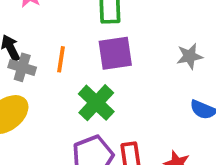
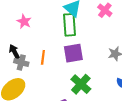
green cross: (96, 103) -> (81, 84), moved

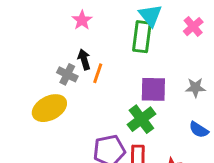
black arrow: (14, 52) -> (84, 59), moved
purple square: (73, 53) -> (153, 89), moved

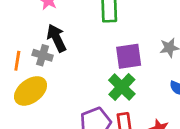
black arrow: (84, 59) -> (56, 38), size x1.4
orange line: (98, 73) -> (17, 61), moved

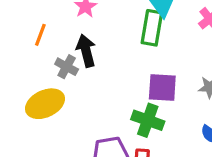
orange line: (17, 61) -> (40, 35), moved
green cross: (122, 87) -> (148, 120), turned -36

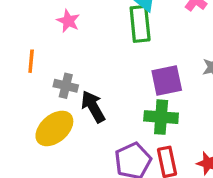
black arrow: (86, 51) -> (93, 107), moved

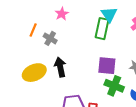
gray cross: (66, 86) -> (50, 38), moved
green cross: (161, 117) -> (114, 86), moved

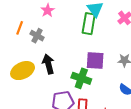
green cross: (114, 86) -> (81, 78), moved

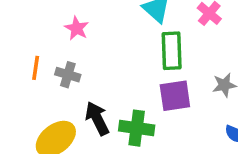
green rectangle: (89, 24) -> (172, 51), moved
green cross: (81, 78) -> (137, 128), moved

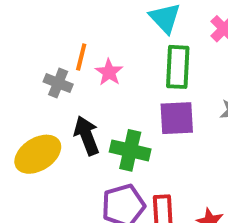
pink star: (77, 28) -> (109, 72), moved
orange line: (36, 68) -> (81, 57), moved

